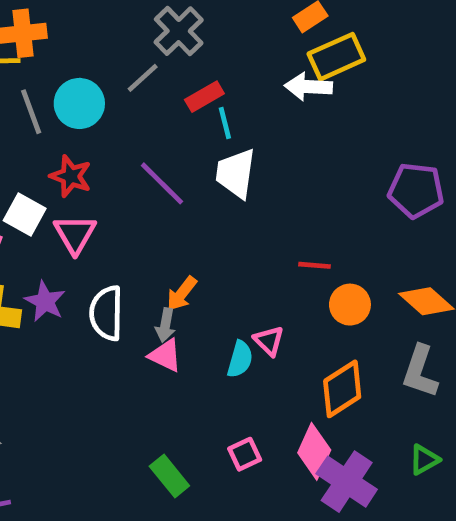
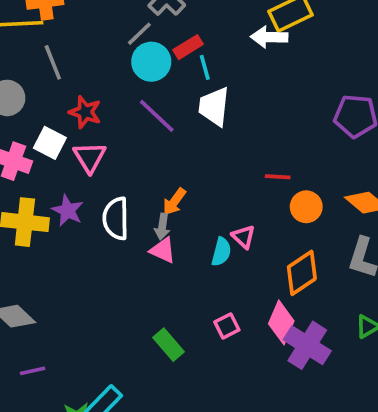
cyan circle: (79, 103) -> (151, 62), moved

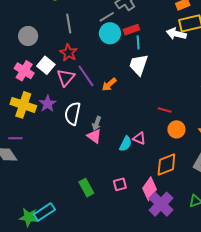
gray line: (53, 62) -> (69, 24), moved
purple line: (157, 116) -> (86, 76), moved
orange arrow: (174, 202) -> (109, 84), moved
pink triangle: (244, 237) -> (139, 138), turned -32
purple line: (33, 371) -> (15, 138), moved

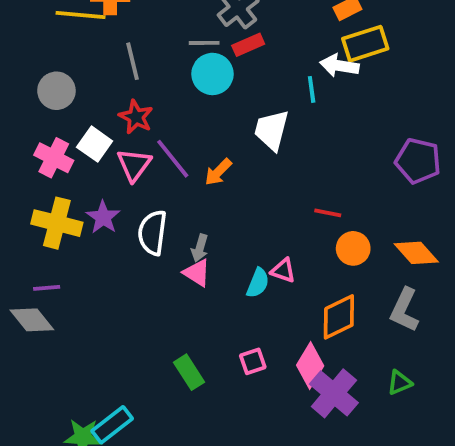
gray line: (107, 17) -> (204, 43), turned 35
red rectangle: (131, 30) -> (248, 45), moved
cyan line: (138, 43) -> (312, 89), moved

